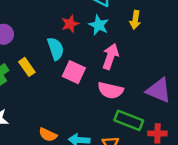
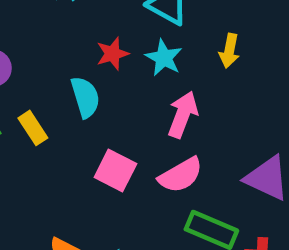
pink square: (74, 72) -> (115, 170), moved
pink semicircle: (110, 90) -> (181, 175), turned -45

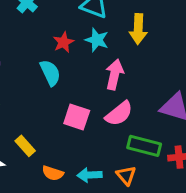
yellow arrow: (229, 51) -> (138, 29), size x1.4
yellow rectangle: (33, 128) -> (25, 146), moved

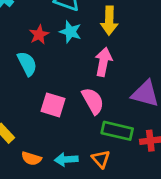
pink arrow: (115, 74) -> (103, 62), moved
pink semicircle: (119, 114) -> (93, 101), turned -80

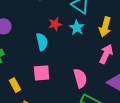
pink arrow: (103, 62) -> (106, 54), moved
pink square: (53, 105) -> (42, 73), moved, turned -36

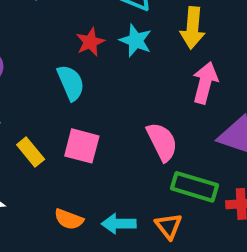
pink square: (42, 73) -> (82, 146), turned 30
yellow rectangle: (15, 85) -> (31, 152), moved

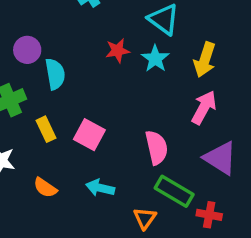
cyan semicircle: (71, 83) -> (55, 74), moved
orange semicircle: (69, 219) -> (45, 188), moved
cyan arrow: (119, 224) -> (100, 188), moved

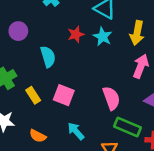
purple circle: (27, 50) -> (18, 31), moved
cyan semicircle: (55, 74) -> (48, 57), moved
cyan arrow: (100, 188) -> (76, 131), turned 42

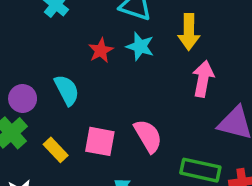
purple circle: (18, 31) -> (23, 98), moved
pink semicircle: (111, 98) -> (148, 136), moved

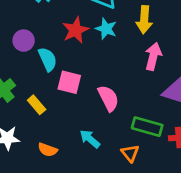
red star: (101, 50) -> (76, 30), size x1.4
purple circle: (23, 98) -> (24, 41), moved
pink square: (100, 141) -> (69, 82), moved

